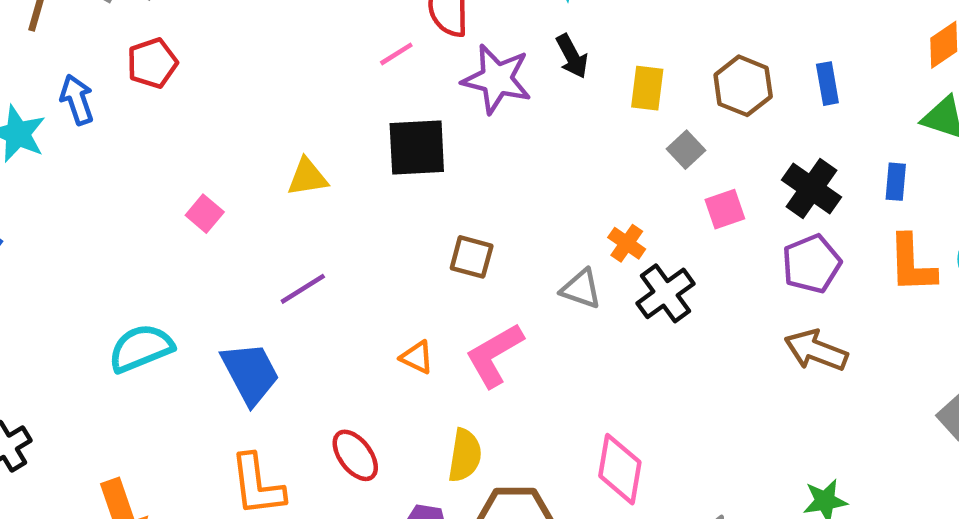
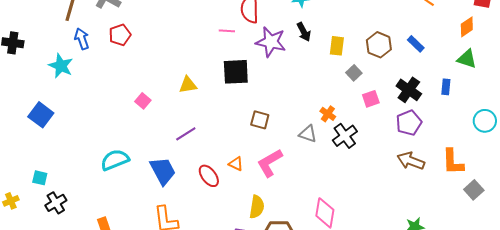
pink line: (396, 54) -> (227, 31), turned 35
blue rectangle: (827, 84) -> (416, 44), turned -36
blue arrow: (77, 100) -> (82, 39), moved
orange L-shape: (912, 264) -> (453, 162), moved
red ellipse: (355, 455) -> (209, 176), moved

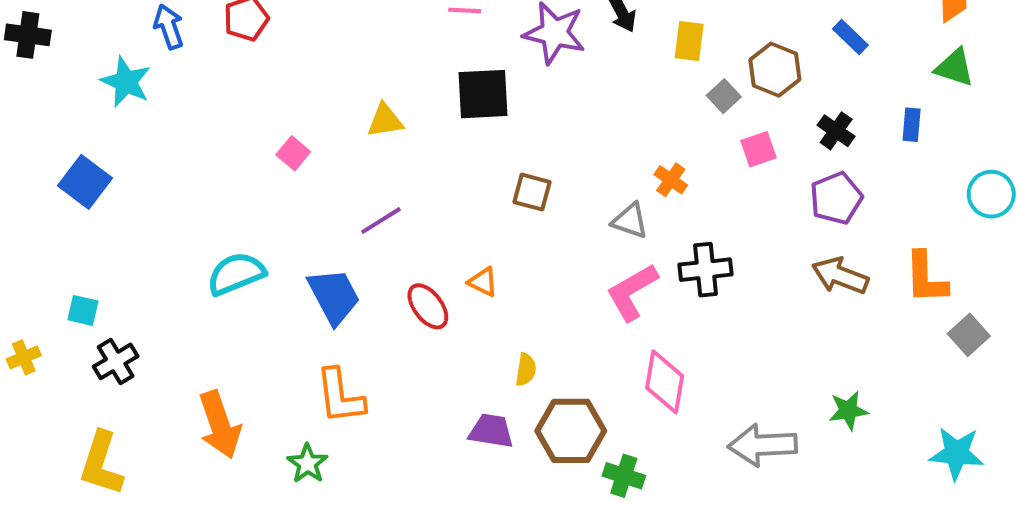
brown hexagon: (379, 45) -> (775, 70), moved
black cross: (409, 90) -> (836, 131), size x0.7
black cross: (345, 136) -> (705, 270), moved, turned 30
pink L-shape: (270, 163) -> (632, 292), moved
yellow semicircle: (257, 207) -> (526, 370), size x0.7

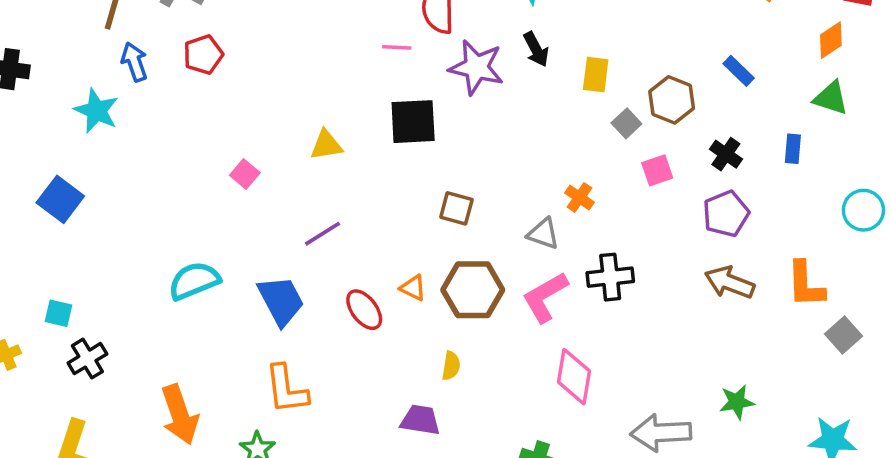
brown hexagon: (571, 431) -> (473, 290), moved

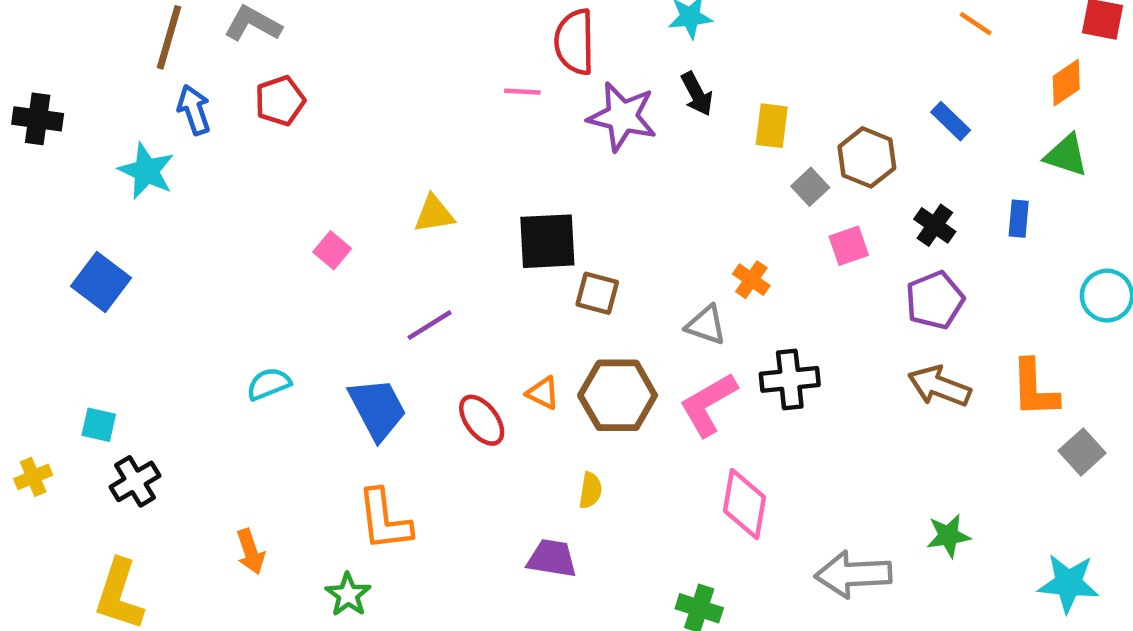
black square: (413, 122) -> (547, 241), moved
cyan semicircle: (194, 281) -> (269, 384), size x0.7
orange arrow: (180, 415) -> (251, 552), size x0.6

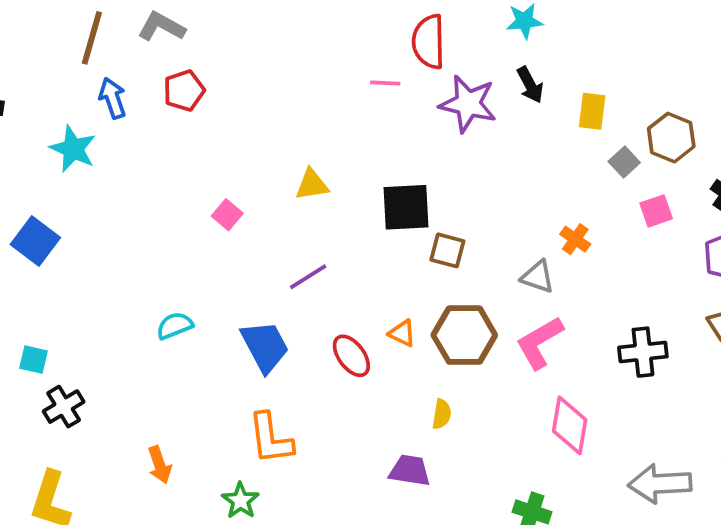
black cross: (790, 379) -> (643, 352), moved

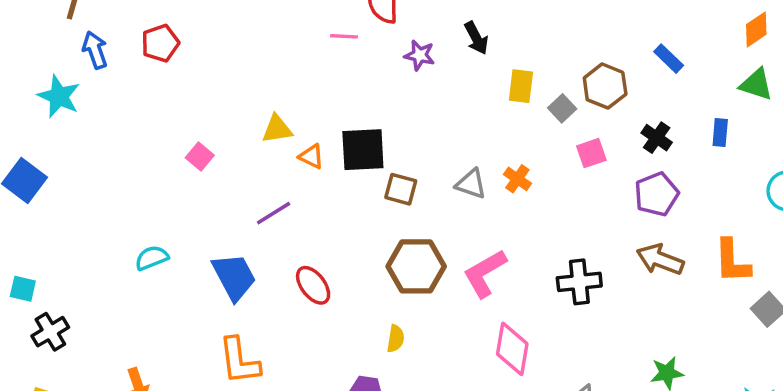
purple star: (468, 104) -> (420, 55), size x0.6
yellow rectangle: (592, 111) -> (521, 86), moved
gray triangle: (538, 277) -> (471, 184), moved
orange triangle: (402, 333) -> (311, 156), moved

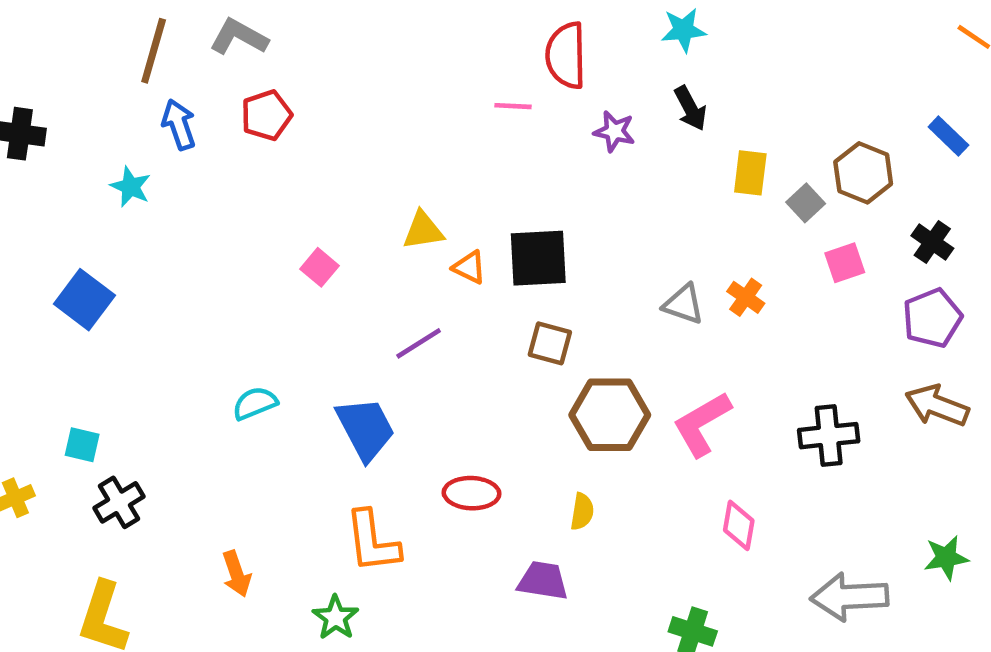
cyan star: (59, 96) -> (131, 187), size x0.7
brown square: (401, 189) -> (550, 343), moved
red ellipse: (313, 285) -> (472, 493), moved, turned -51
pink diamond: (512, 349) -> (739, 525), size x0.7

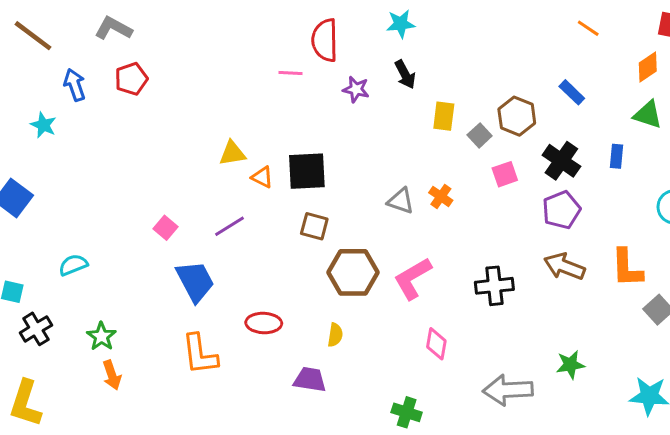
brown line: (154, 51) -> (33, 36), moved, turned -69
black cross: (932, 242) -> (561, 161), size x1.4
pink square: (319, 267) -> (165, 228), moved
cyan semicircle: (255, 403) -> (73, 265), moved
green star: (336, 618) -> (101, 336), moved

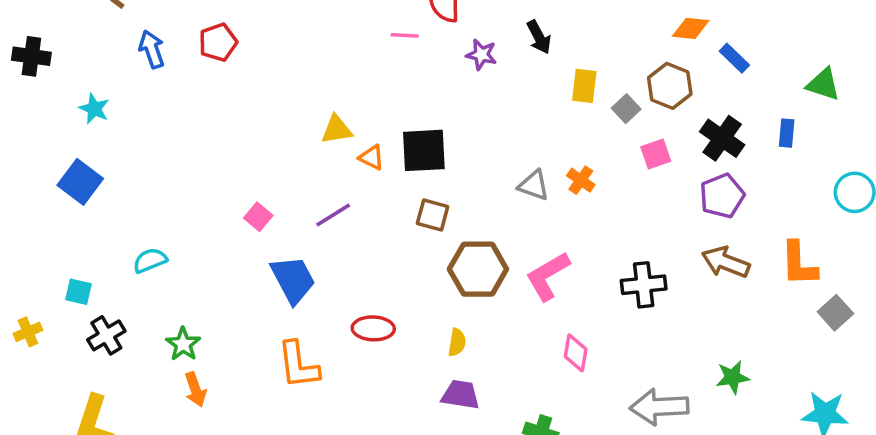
orange diamond: (648, 67) -> (691, 28), moved, turned 40
cyan star: (43, 125) -> (94, 109), moved
purple trapezoid: (310, 380) -> (460, 395), moved

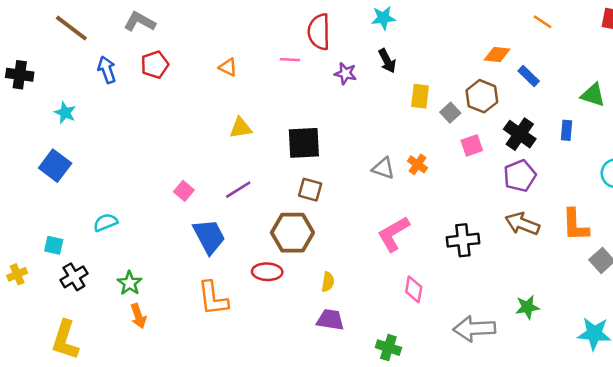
orange triangle: (372, 157) -> (228, 67), moved
brown hexagon: (478, 269) -> (292, 233), moved

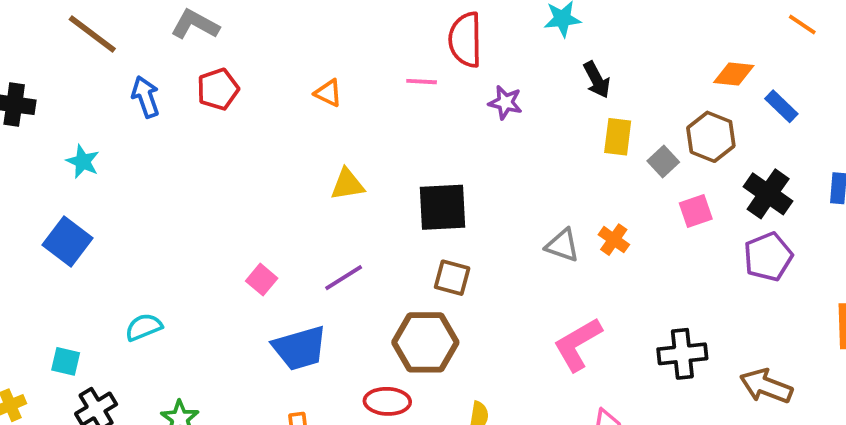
black arrow: (387, 61) -> (597, 80), moved
brown arrow: (522, 224) -> (766, 386), moved
blue trapezoid: (209, 236) -> (300, 348), turned 102

